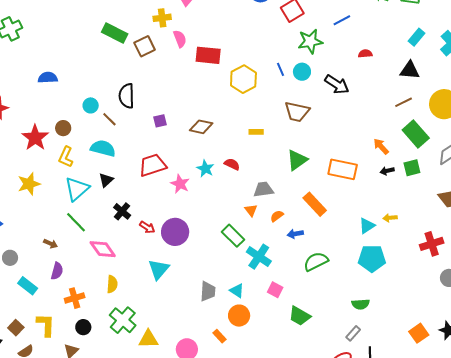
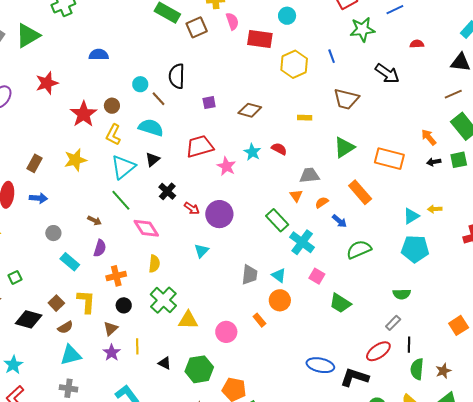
cyan circle: (302, 72) -> (287, 16), moved
blue arrow: (295, 234) -> (339, 221), turned -133
cyan triangle: (159, 269) -> (201, 251), size x0.7

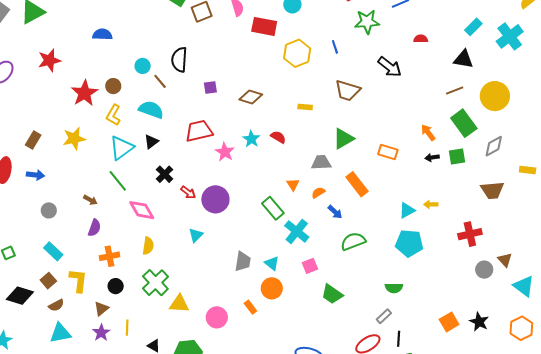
orange rectangle: (389, 159) -> (388, 152), size x0.7
gray trapezoid: (309, 175) -> (321, 162), moved
cyan rectangle: (70, 262) -> (53, 251), moved
pink square: (317, 276) -> (310, 266), turned 35

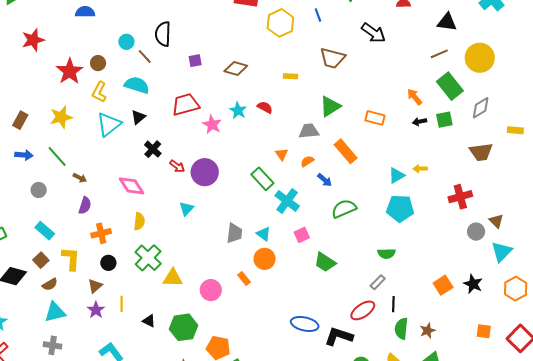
green line: (118, 181) -> (57, 156), moved
cyan triangle: (524, 286) -> (502, 252), moved, turned 40

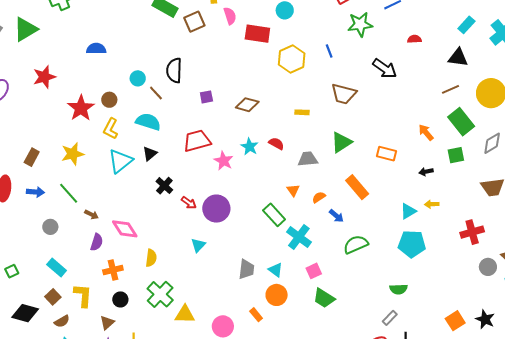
black arrow: (419, 122) -> (426, 172), moved
gray trapezoid: (309, 131) -> (308, 159), moved
pink diamond: (132, 186) -> (125, 229), moved
green trapezoid: (325, 262) -> (324, 298), moved

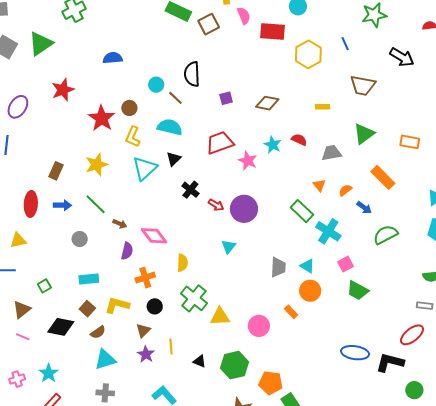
cyan rectangle: (57, 268) -> (89, 279), turned -42
yellow L-shape: (83, 295) -> (117, 305), turned -75
gray rectangle: (390, 318) -> (425, 306), turned 56

